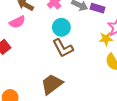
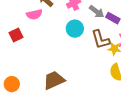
brown L-shape: (63, 48) -> (101, 40), moved

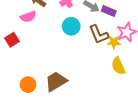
orange circle: (12, 84) -> (28, 85), moved

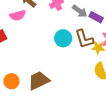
cyan circle: (71, 26) -> (63, 38), moved

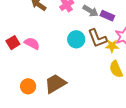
pink semicircle: (18, 15) -> (32, 43), moved, turned -133

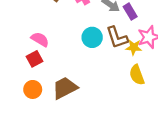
purple rectangle: (107, 16) -> (130, 12), turned 32
red square: (13, 43) -> (35, 59), moved

